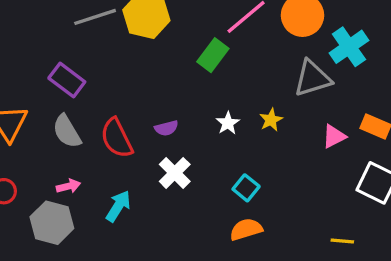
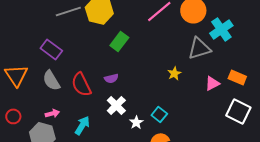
green rectangle: (213, 55) -> (119, 41), moved
white star: (228, 123) -> (136, 122), moved

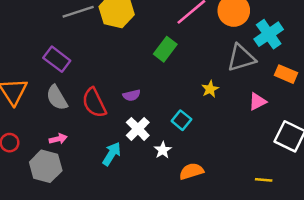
green rectangle: (119, 41) -> (165, 49), moved
orange rectangle: (237, 77) -> (286, 74), moved
cyan square: (159, 114) -> (181, 120), moved
cyan arrow: (82, 125) -> (112, 154), moved

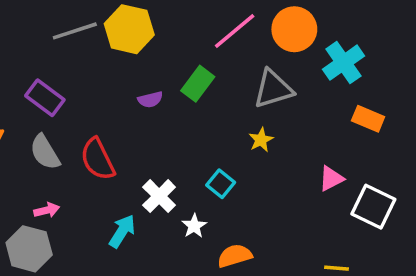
gray triangle: (241, 58) -> (273, 89), moved
purple semicircle: (132, 95) -> (150, 99), moved
pink triangle: (257, 101) -> (331, 179), moved

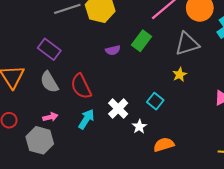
cyan arrow: (122, 231) -> (86, 119), moved

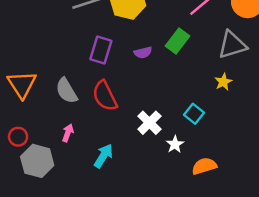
purple rectangle: (49, 49) -> (101, 50), moved, turned 70
pink arrow: (50, 117) -> (68, 133), turned -56
cyan arrow: (86, 119) -> (103, 156), moved
gray hexagon: (40, 140) -> (37, 161), moved

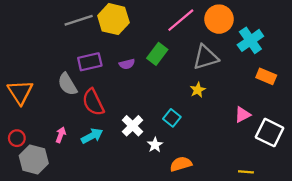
purple rectangle: (101, 50) -> (90, 62), turned 60
gray semicircle: (67, 91) -> (67, 84), moved
cyan arrow: (103, 156) -> (92, 136), moved, turned 30

